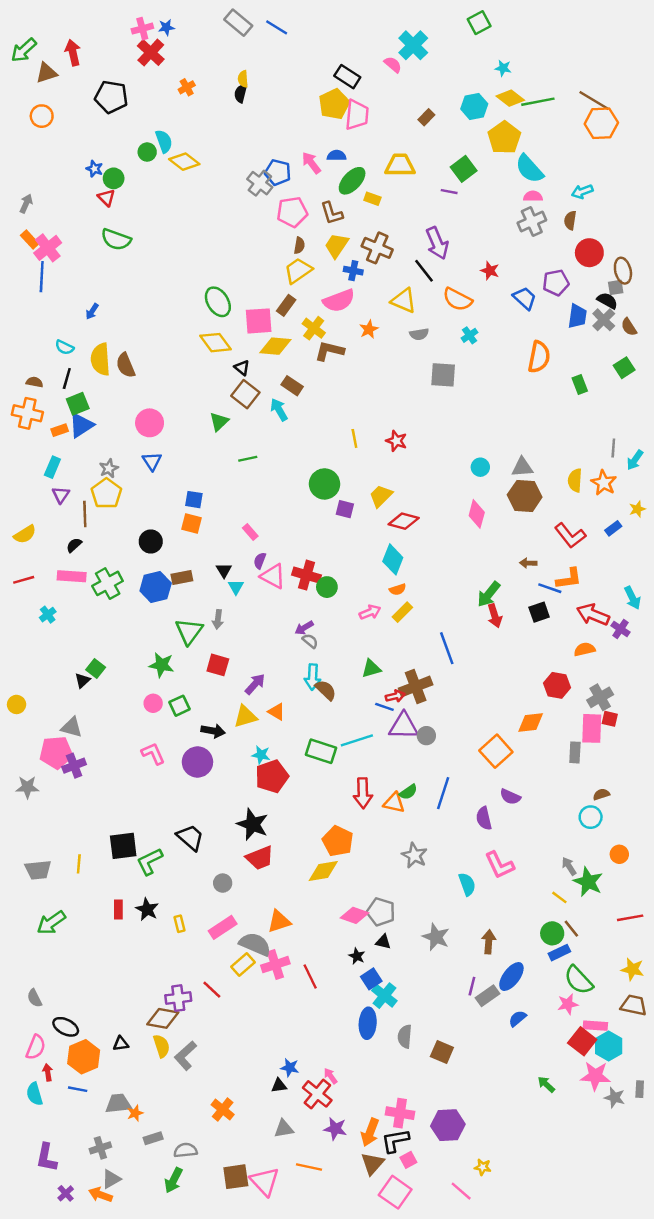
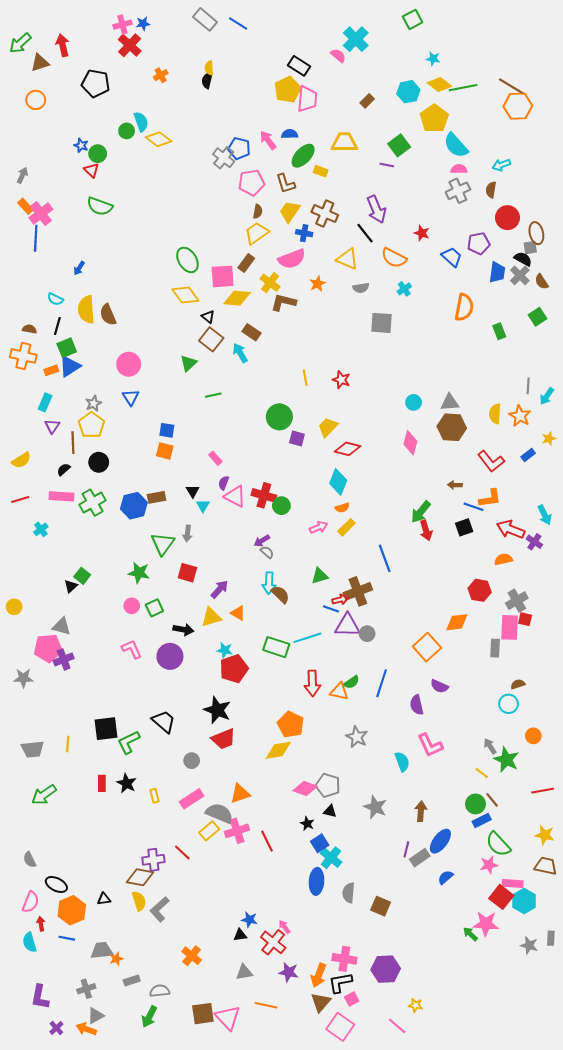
black circle: (151, 541) -> (99, 462), moved
pink star: (595, 1076) -> (486, 924), moved

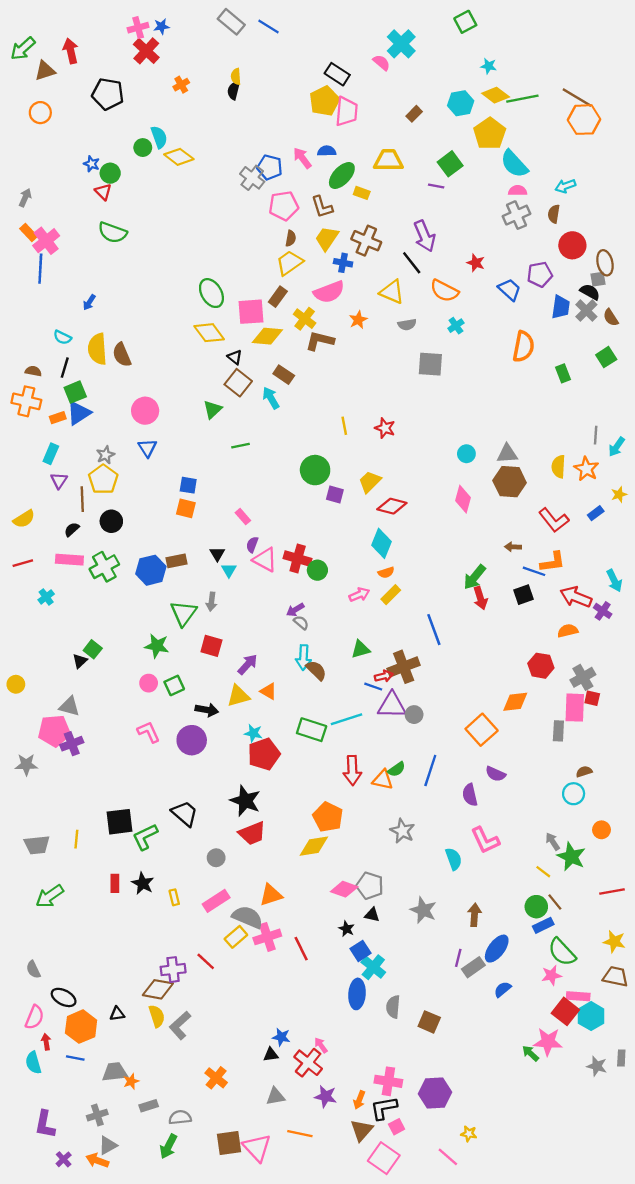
orange arrow: (319, 975) -> (359, 1100), size x0.7

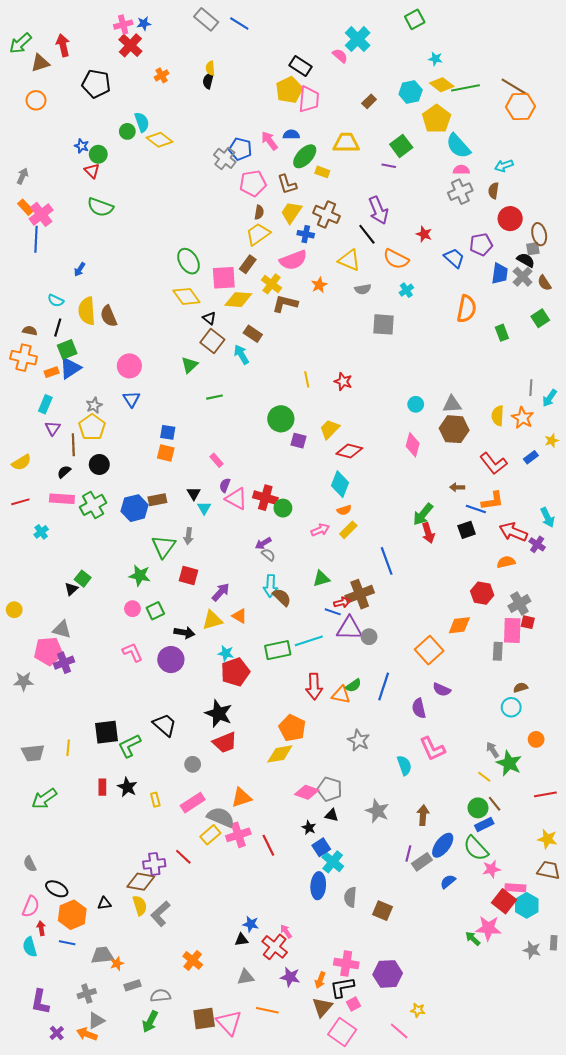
green rectangle: (312, 730) -> (278, 650), turned -30
green semicircle: (562, 952) -> (476, 848), moved

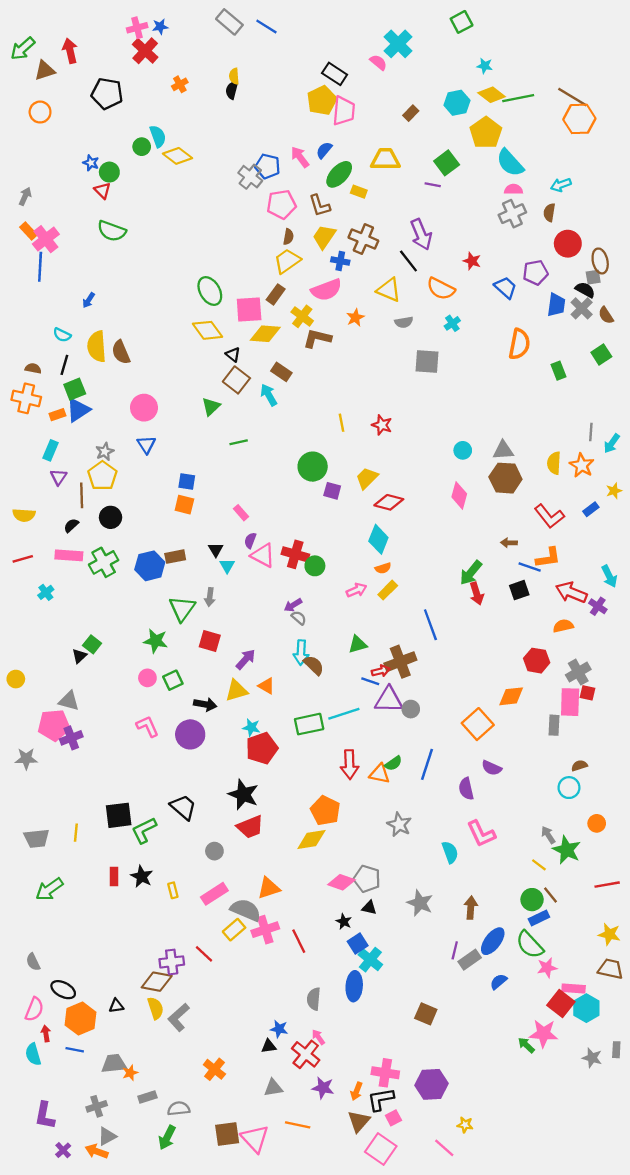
blue semicircle: (291, 135) -> (324, 150), turned -49
yellow semicircle: (21, 462) -> (24, 515), turned 36
gray semicircle: (350, 897) -> (314, 999), moved

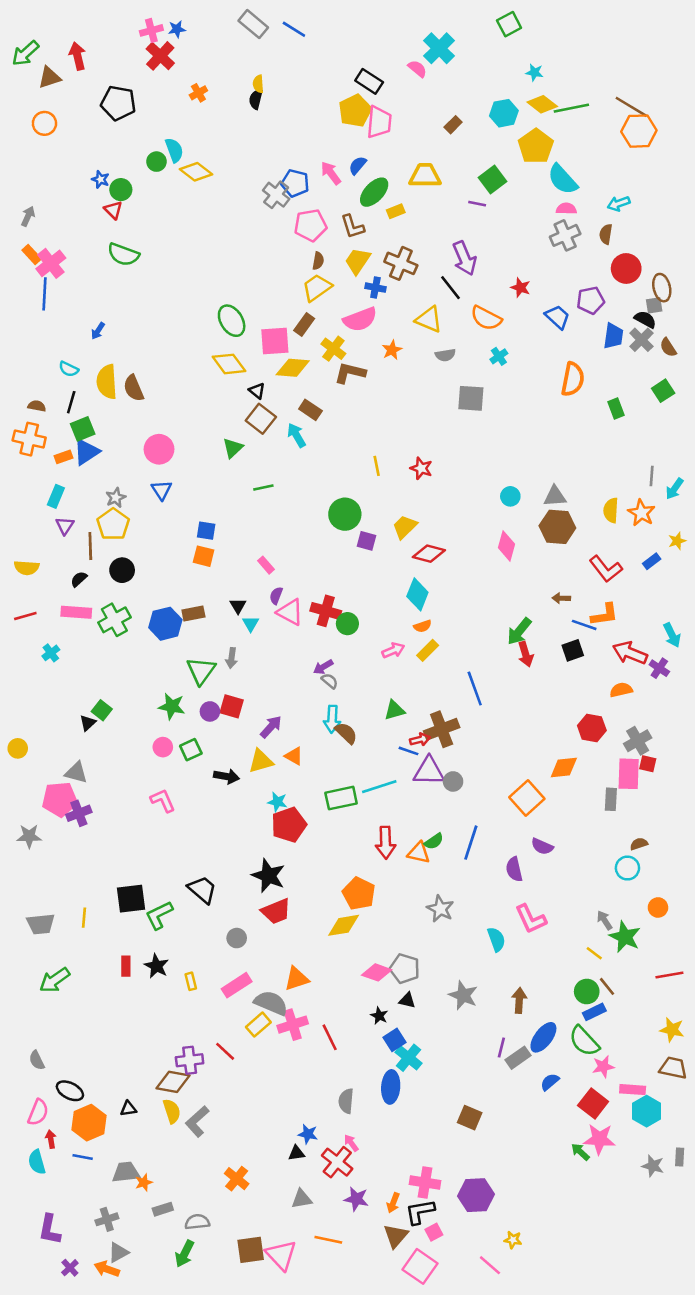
yellow rectangle: (359, 192) -> (396, 211), turned -42
purple circle: (190, 734) -> (210, 711), moved, size x0.6
red square: (561, 1004) -> (593, 1104), moved

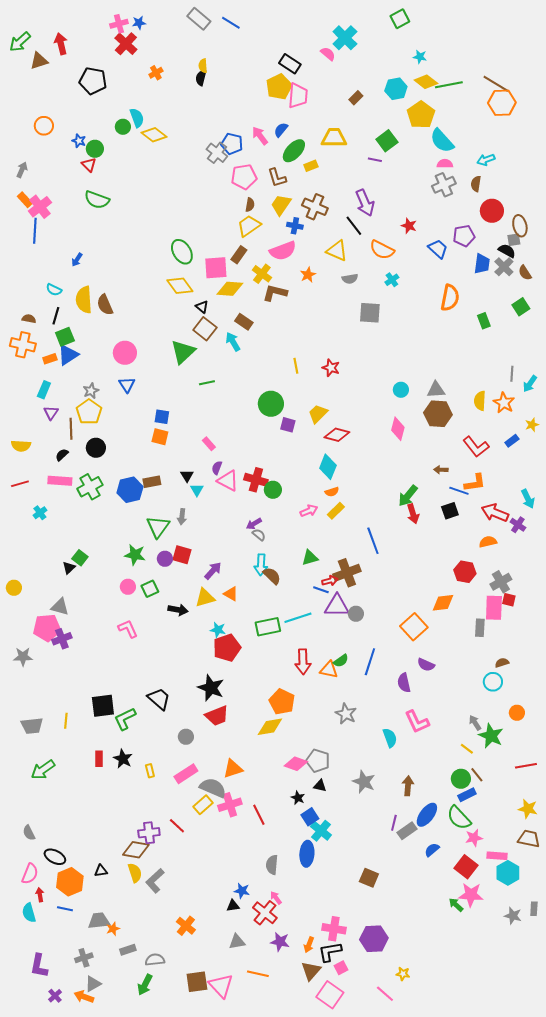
orange circle: (44, 123) -> (44, 126), moved
green triangle: (233, 448) -> (183, 352), size x1.5

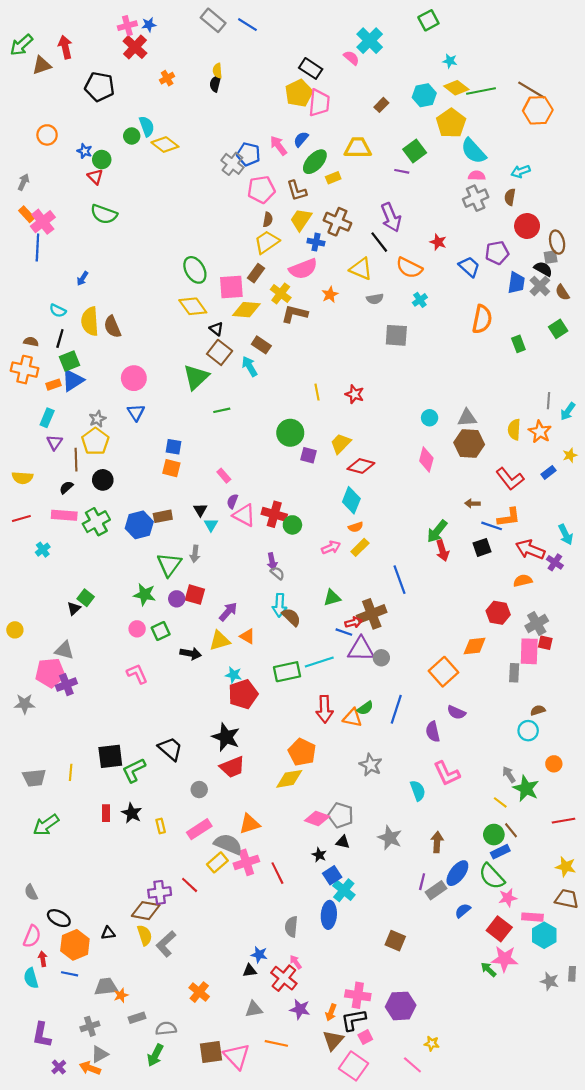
purple arrow: (254, 524) -> (272, 561), turned -70

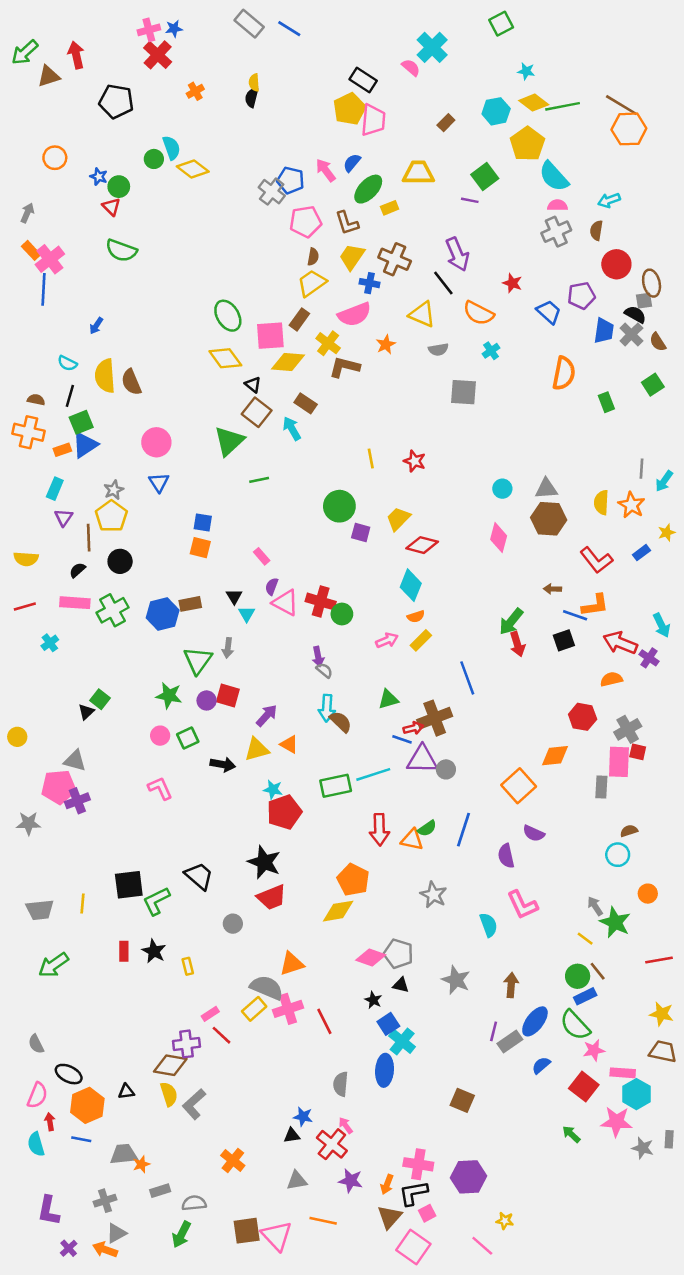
pink rectangle: (199, 829) -> (210, 1014), moved, size x0.6
pink star: (505, 959) -> (616, 1122), moved

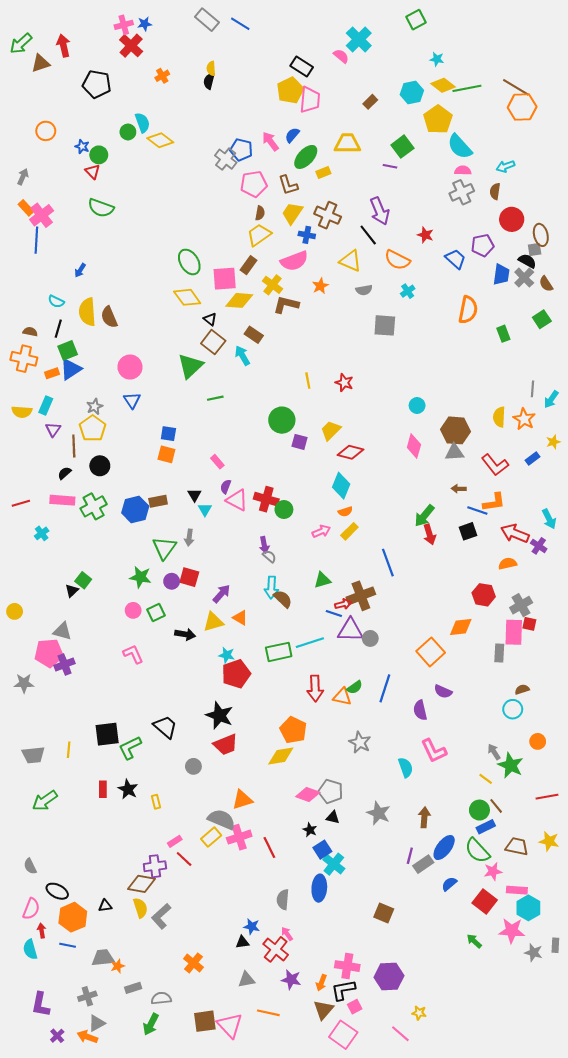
gray triangle: (546, 489) -> (454, 452), moved
yellow semicircle: (26, 559) -> (22, 412), moved
brown trapezoid: (663, 1051) -> (517, 846), moved

